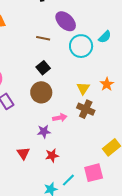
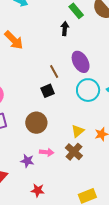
brown line: (43, 38) -> (54, 72), turned 32
black square: (43, 68) -> (48, 91), moved
red star: (52, 155) -> (38, 190), moved

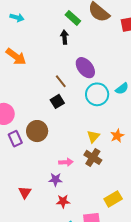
brown circle: (36, 123) -> (37, 131), moved
purple star: (27, 161) -> (55, 180), moved

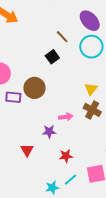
purple ellipse: (85, 68) -> (90, 21), moved
brown line: (61, 81) -> (62, 37), moved
purple rectangle: (15, 139) -> (13, 97), turned -56
purple star: (55, 180) -> (49, 132), moved

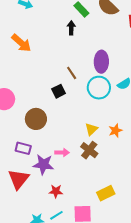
purple ellipse: (90, 21) -> (101, 62), turned 35
purple rectangle: (13, 97) -> (23, 148), moved
purple star: (49, 132) -> (43, 164), size x1.5
red triangle: (27, 150) -> (18, 179), size x1.6

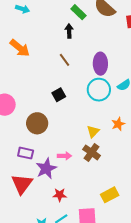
brown line: (72, 73) -> (64, 60), moved
orange star: (115, 131) -> (118, 124), moved
purple star: (43, 164) -> (46, 168), turned -30

